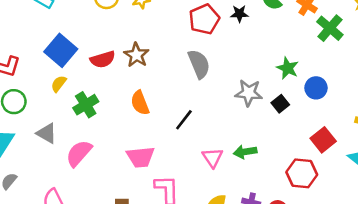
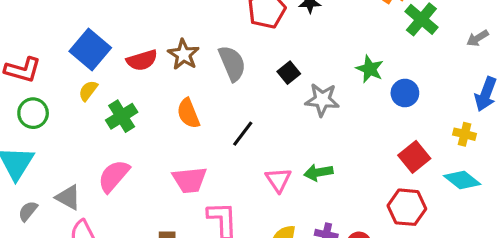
gray semicircle: (199, 64) -> (232, 63), moved
black square: (280, 104) -> (289, 73), moved
gray triangle: (47, 133) -> (68, 197), moved
red hexagon: (302, 173) -> (407, 207), moved

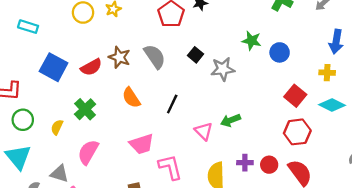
yellow semicircle: (88, 91) -> (57, 127), moved

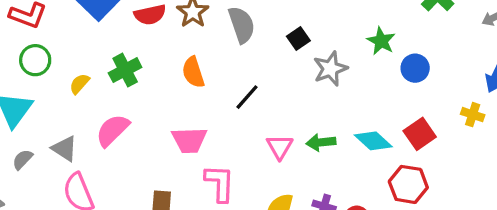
gray star: (223, 69) -> (330, 69), turned -30
cyan diamond: (332, 105) -> (373, 141), moved

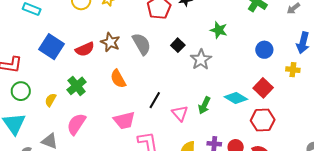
green star: (381, 41) -> (219, 30), moved
blue circle: (415, 68) -> (264, 50), moved
black line: (247, 97) -> (155, 100), moved
green arrow: (321, 142) -> (204, 105), turned -48

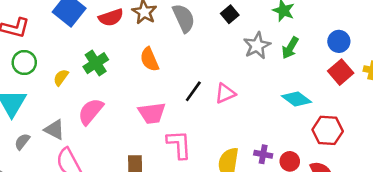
black square: (178, 45) -> (230, 14), moved
red square: (263, 88) -> (341, 72), moved
green arrow: (204, 105) -> (290, 48), moved
pink triangle: (180, 113) -> (225, 93), moved, turned 42

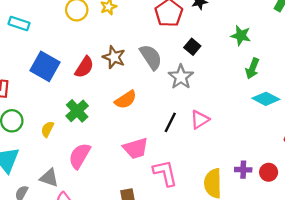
red semicircle: (111, 18) -> (84, 67), turned -30
gray star: (257, 46) -> (181, 77), moved
orange semicircle: (149, 59) -> (126, 100), turned -90
cyan diamond: (296, 99) -> (266, 99), moved

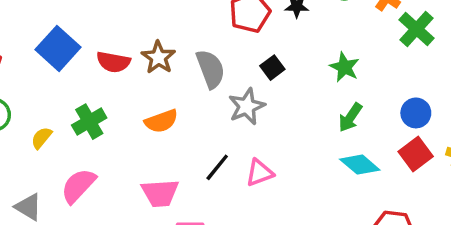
red semicircle: (84, 67) -> (113, 62), turned 55

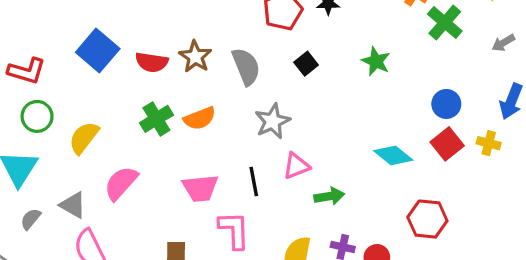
gray star: (247, 106) -> (273, 121), moved
green arrow: (350, 117) -> (329, 196), moved, turned -132
green cross: (89, 122) -> (156, 119), moved
yellow semicircle: (41, 138) -> (84, 138), size x1.5
black line: (217, 167) -> (254, 182), moved, turned -48

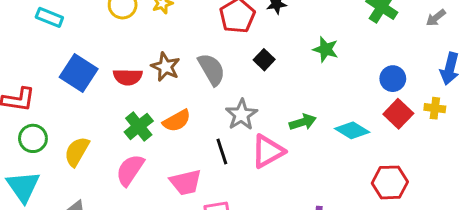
pink triangle: (296, 166) -> (268, 151), size x1.4
black line: (254, 182) -> (222, 152), moved
pink semicircle: (121, 183) -> (130, 170), moved
green arrow: (329, 196) -> (303, 122), moved

